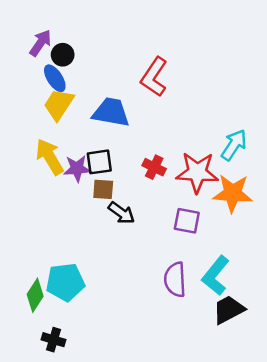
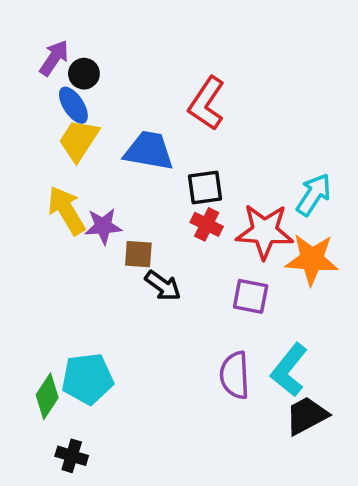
black square: (99, 162) -> (205, 188), moved

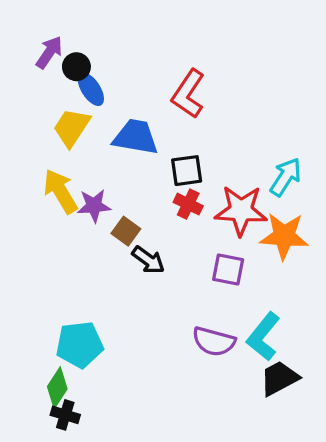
blue ellipse: (73, 105) -> (91, 89), moved
brown square: (138, 254) -> (126, 231), turned 32
purple semicircle: (235, 375) -> (214, 341), turned -72
green diamond: (47, 396) -> (57, 388), moved

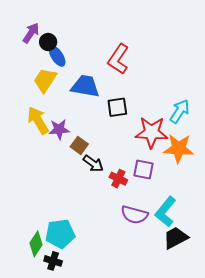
red cross: (188, 204) -> (118, 179), moved
cyan pentagon: (80, 345) -> (60, 234), moved
black cross: (65, 415) -> (53, 261), moved

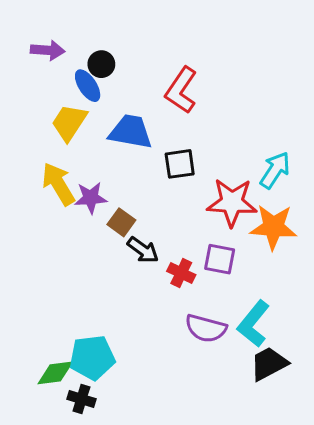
purple arrow: (31, 33) -> (48, 50), turned 60
black circle: (48, 42) -> (101, 64), moved
green diamond: (36, 244) -> (55, 373), turned 50

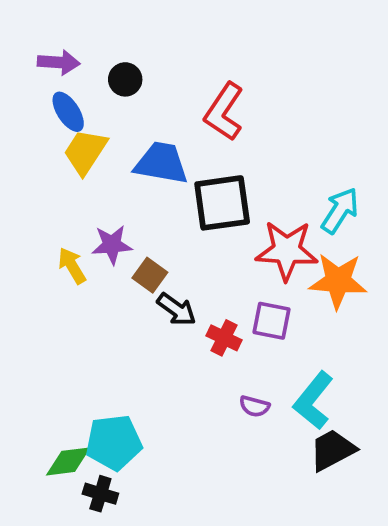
blue ellipse: (88, 86) -> (68, 112), moved
black square: (180, 164) -> (222, 203), size x1.5
yellow arrow: (58, 184) -> (72, 266), moved, size x0.7
purple semicircle: (206, 328) -> (254, 406), size x0.6

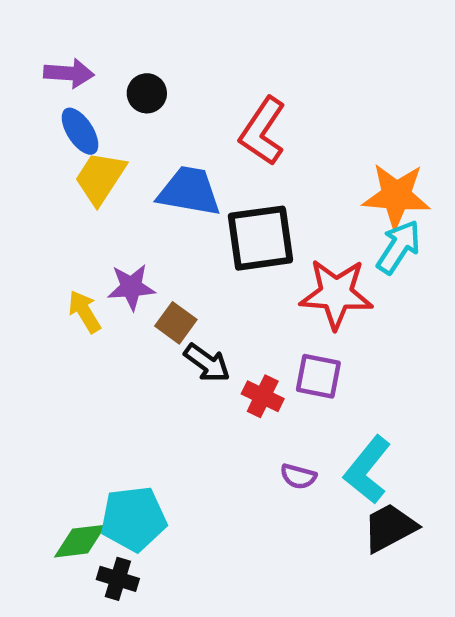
orange star: (338, 281) -> (396, 196), moved

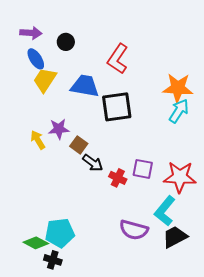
red star: (336, 294) -> (180, 177), moved
purple semicircle: (298, 476) -> (134, 230), moved, size x1.8
green diamond: (80, 541) -> (36, 243), turned 35

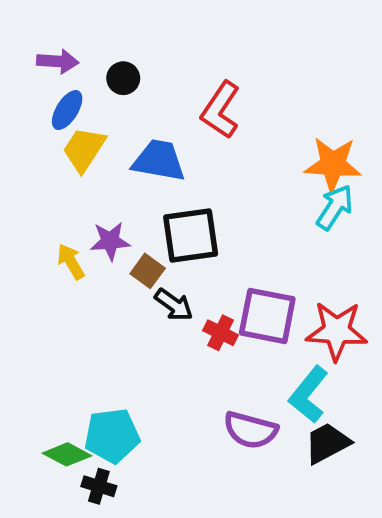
blue ellipse: (36, 59) -> (67, 110), turned 65
black square: (117, 107) -> (191, 235), moved
purple square: (143, 169) -> (267, 316), size x1.5

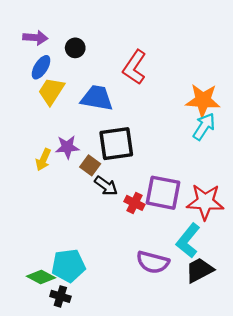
yellow arrow: (71, 262) -> (43, 160), turned -125

